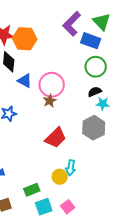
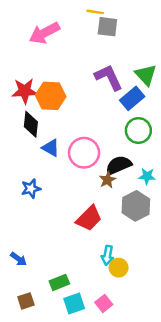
purple L-shape: (72, 24) -> (109, 77), turned 110
blue rectangle: (91, 41) -> (132, 98), turned -60
black semicircle: (95, 92) -> (119, 165), moved, size x1.5
brown star: (50, 101) -> (107, 180), moved
yellow circle: (60, 177) -> (119, 268), moved

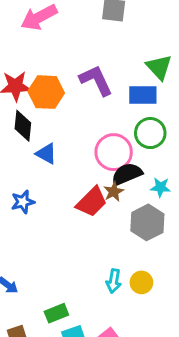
purple L-shape: (109, 77) -> (96, 80), moved
blue rectangle: (132, 98) -> (143, 95), turned 40
pink circle: (84, 153) -> (114, 152), moved
red trapezoid: (89, 218) -> (92, 202), moved
yellow circle: (119, 268) -> (141, 282), moved

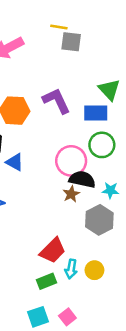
black semicircle: (127, 174) -> (82, 179), turned 35
red trapezoid: (92, 202) -> (53, 251), moved
green rectangle: (56, 313) -> (47, 281), moved

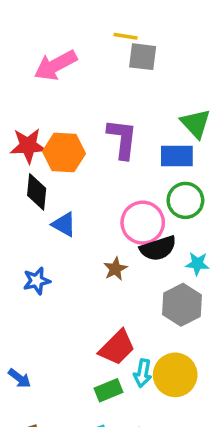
purple L-shape: (56, 101) -> (122, 139), turned 32
black semicircle: (82, 179) -> (158, 248), turned 150
brown star: (71, 194) -> (115, 269), moved
yellow circle: (94, 270) -> (175, 375), size x1.6

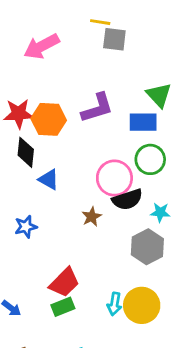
purple L-shape: (122, 139) -> (97, 108), turned 66
red trapezoid: (117, 347) -> (64, 282), moved
green rectangle: (108, 390) -> (63, 307), moved

